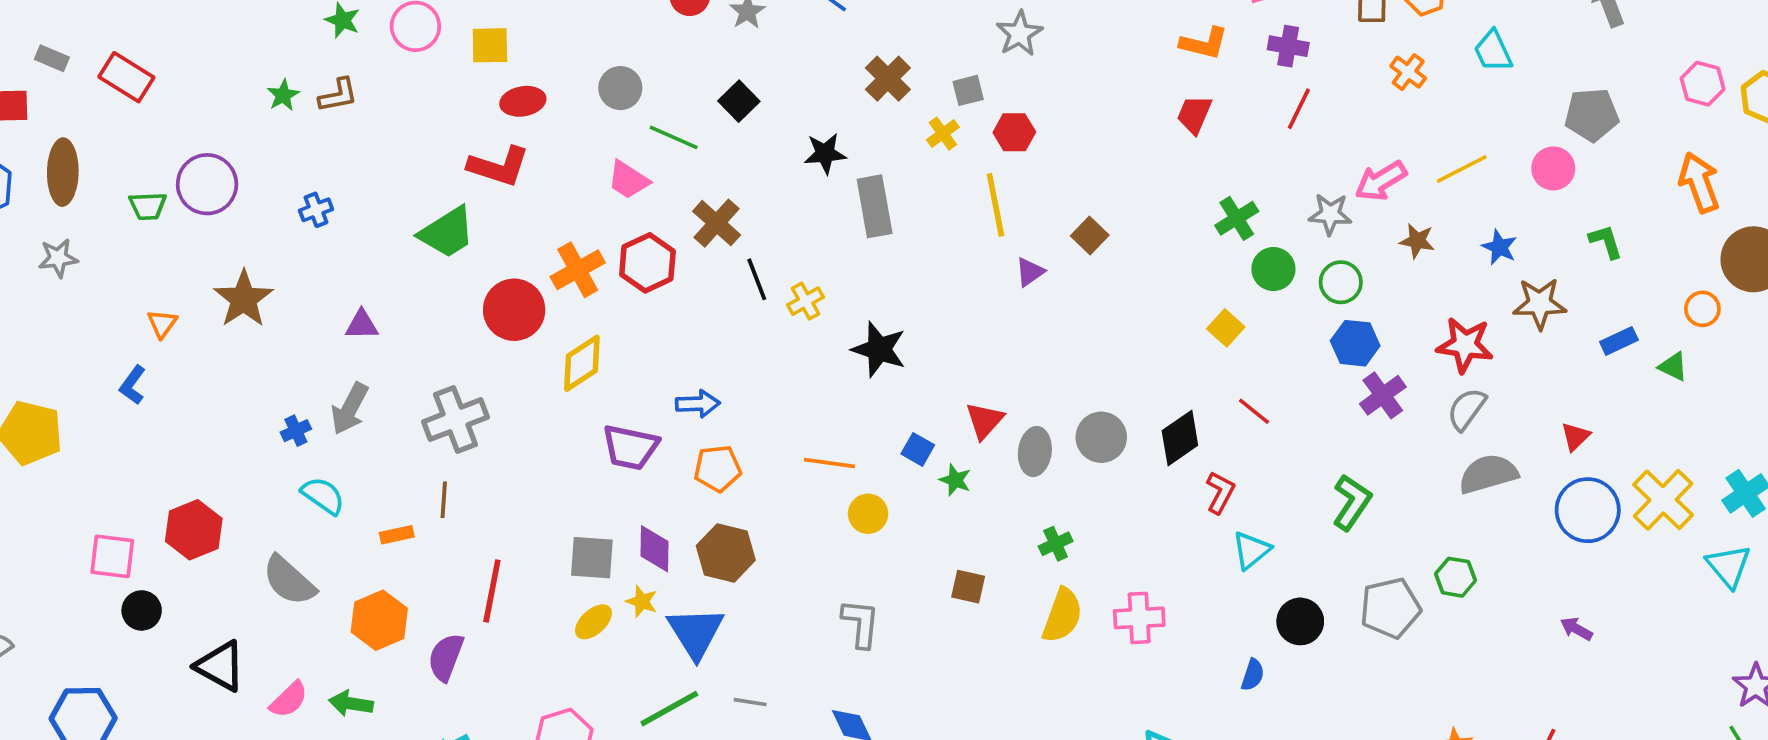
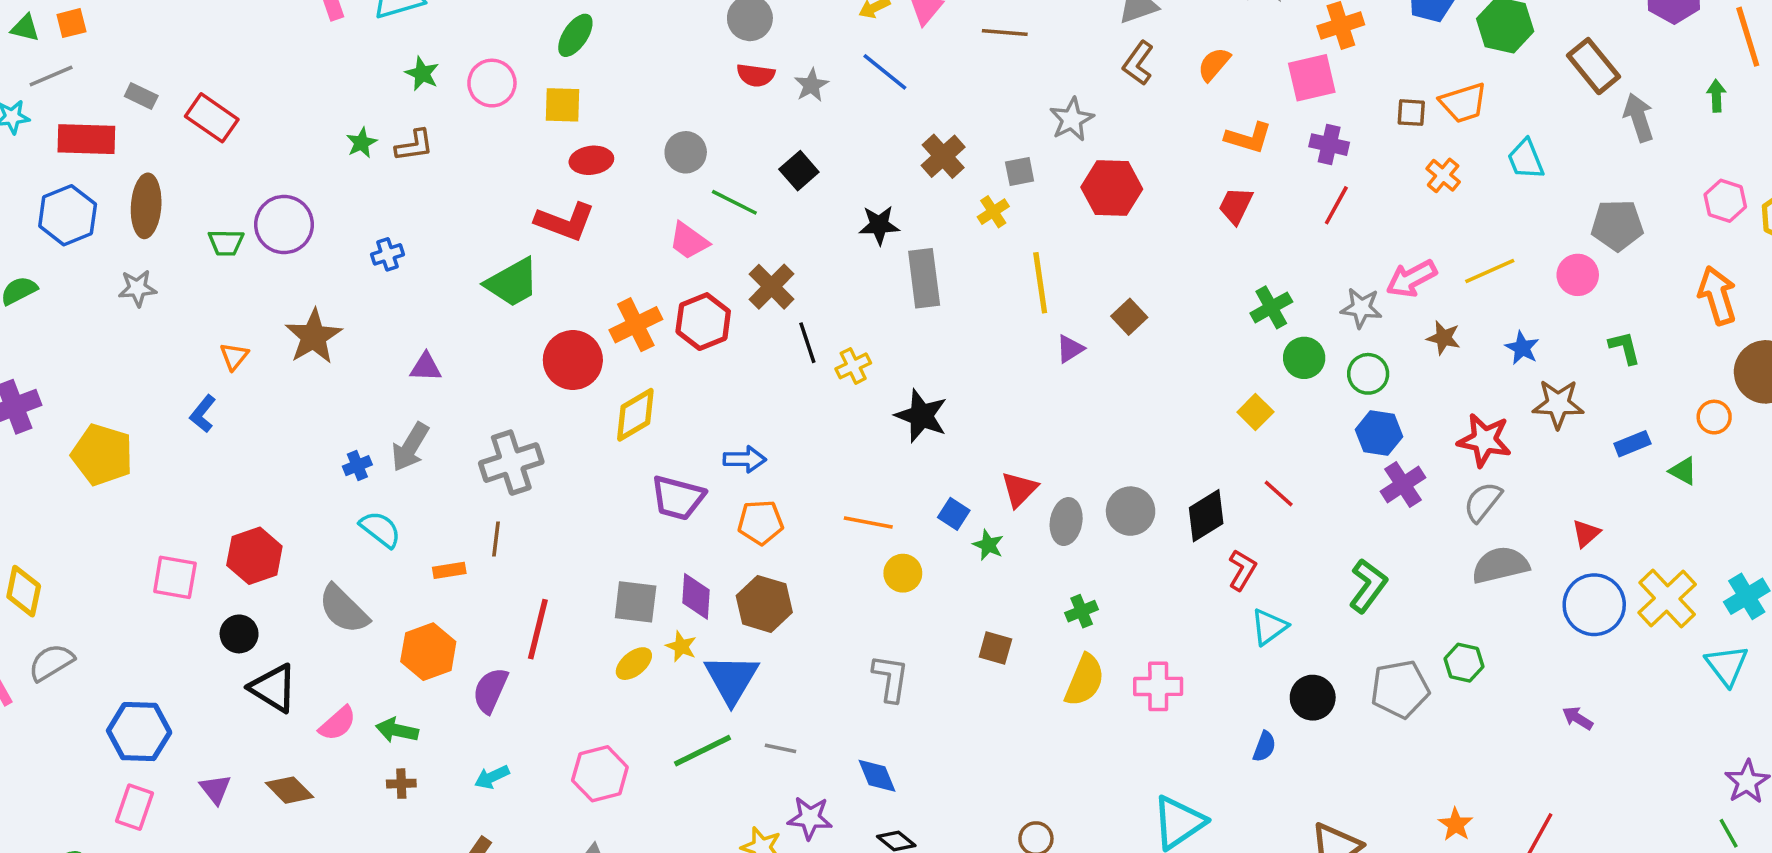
red hexagon: (1014, 132) -> (1112, 188), moved, size x1.5
black circle: (142, 610) -> (239, 634), moved

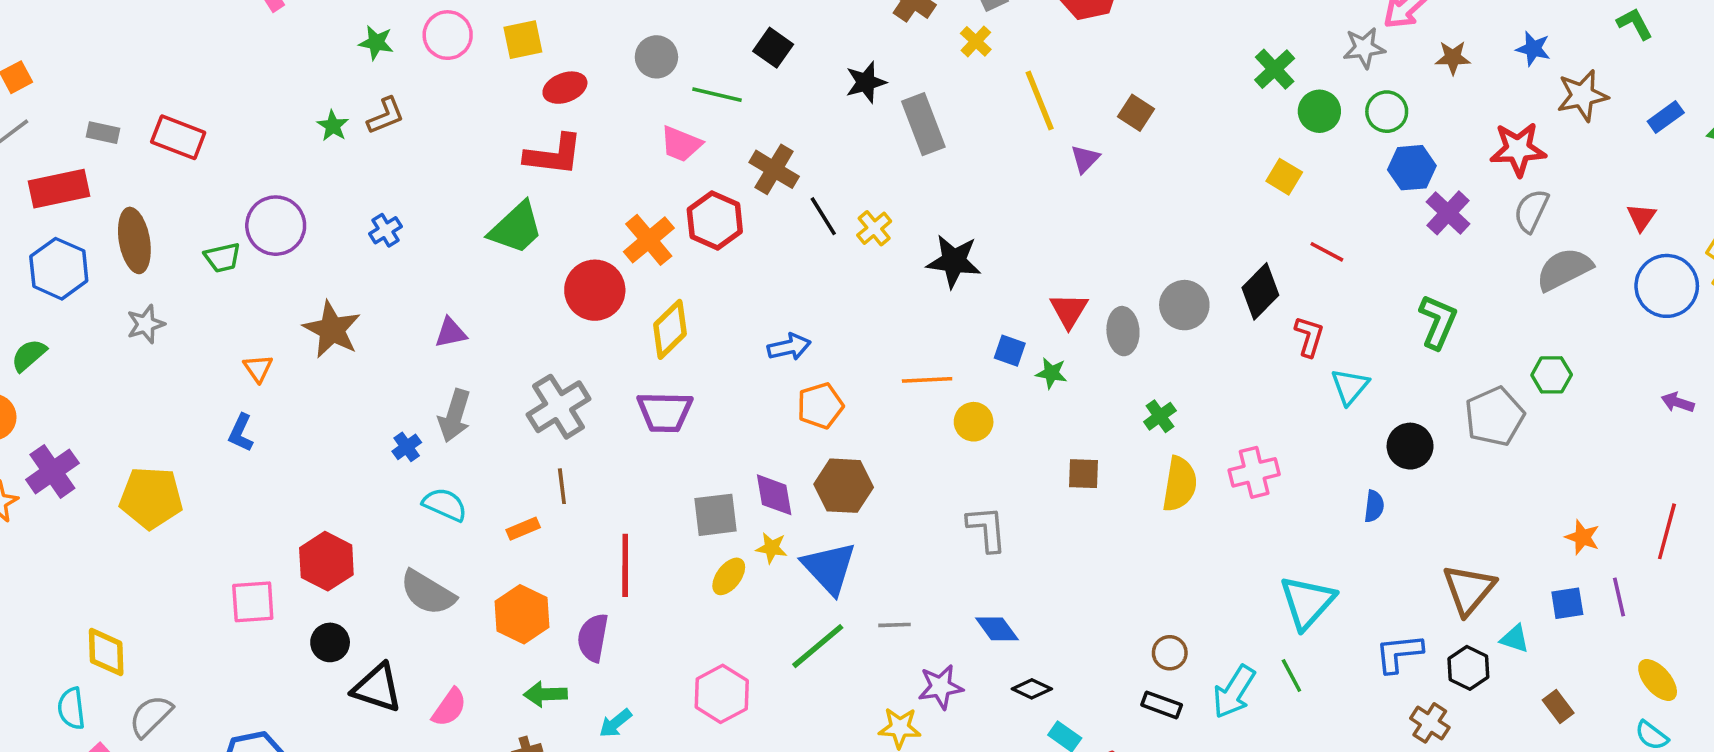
purple trapezoid: (678, 498) -> (665, 412), moved
green arrow: (397, 730) -> (545, 694), moved

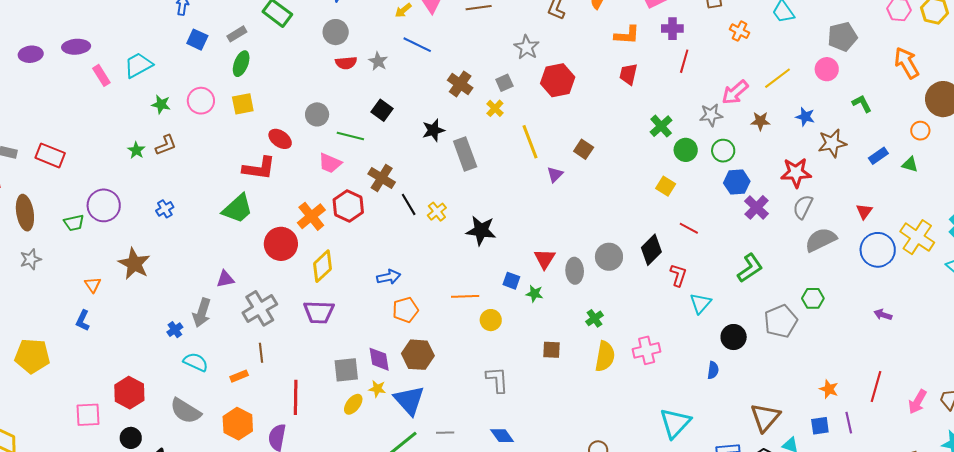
red ellipse: (565, 88) -> (280, 139), moved, turned 55
green L-shape: (1438, 322) -> (750, 268), turned 32
purple triangle: (451, 333) -> (225, 279), moved

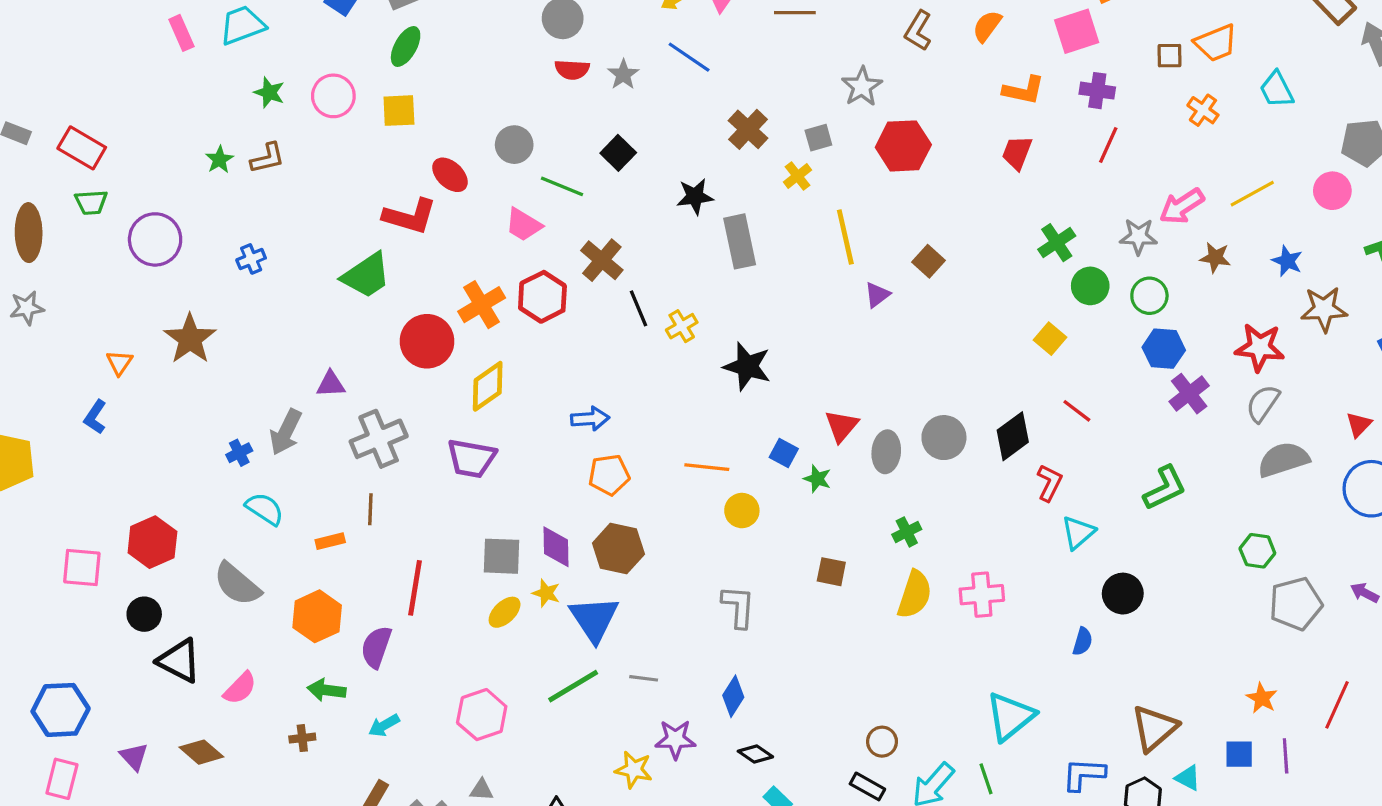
green trapezoid: (74, 223) -> (91, 202), moved
gray pentagon: (781, 321) -> (1296, 604), moved
blue diamond: (502, 436) -> (733, 696), turned 60

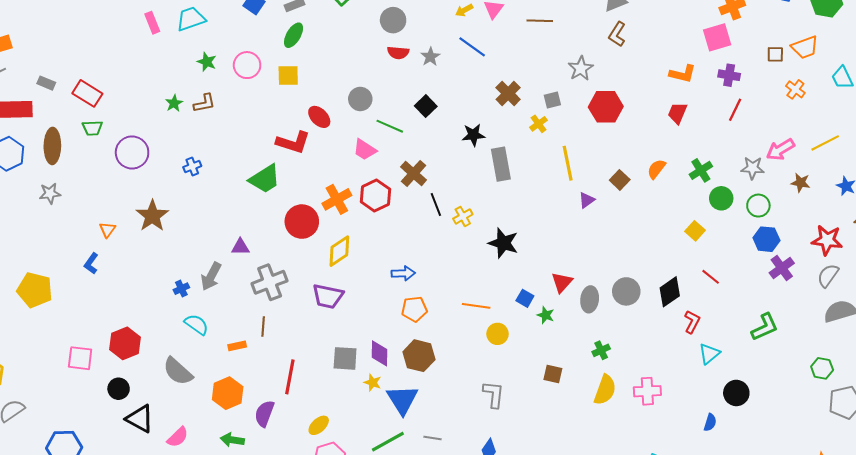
orange semicircle: (987, 26) -> (656, 169), moved
yellow ellipse: (505, 612) -> (319, 425), moved

